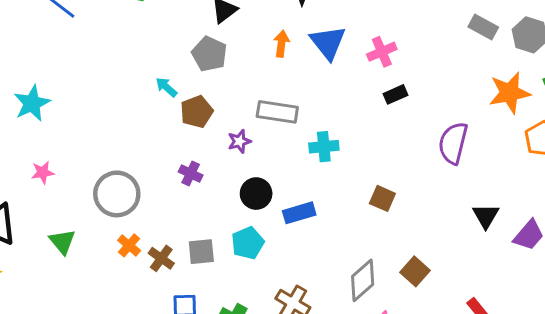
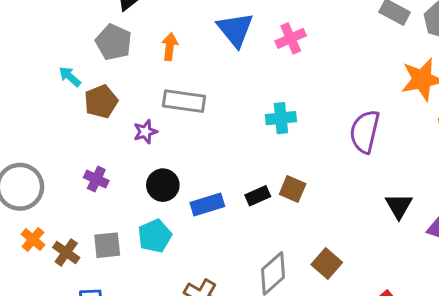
orange arrow: (281, 44) -> (170, 47), moved
black rectangle: (396, 94) -> (258, 196), moved
cyan cross: (324, 147) -> (281, 118), moved
purple cross: (191, 173) -> (96, 179), moved

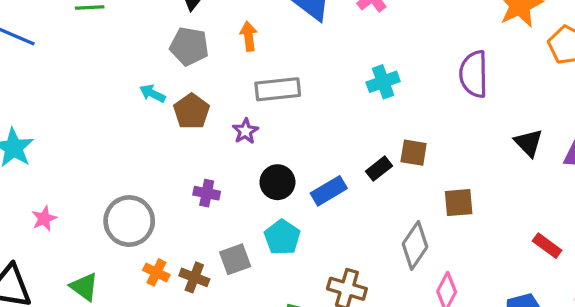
brown square: (327, 264) -> (459, 203), moved, turned -32

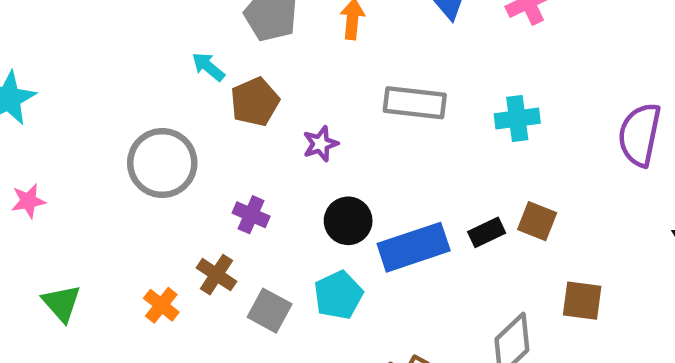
gray rectangle: (278, 89) -> (415, 103), moved
blue rectangle: (329, 191) -> (414, 247), size x1.4
gray circle: (129, 221) -> (162, 163), moved
gray square: (235, 259) -> (270, 311), turned 36
brown cross: (194, 277) -> (216, 275), moved

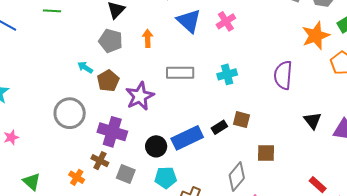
purple star: (320, 144) -> (140, 96), size x1.8
purple cross: (251, 215) -> (112, 132), size x1.8
black circle: (348, 221) -> (156, 146), moved
cyan pentagon: (338, 295) -> (166, 178), moved, turned 30

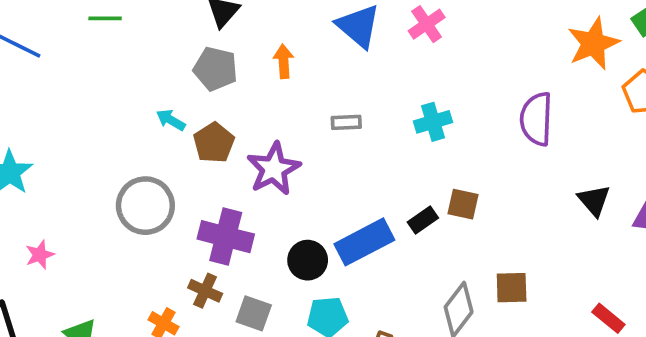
gray rectangle: (180, 73) -> (346, 122), size x0.6
brown square: (266, 153) -> (512, 288), moved

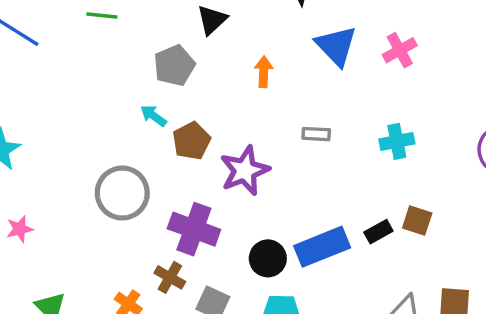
gray pentagon: (215, 69) -> (174, 65), moved, turned 30

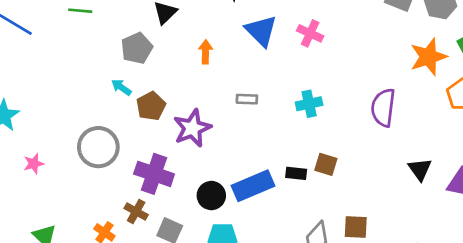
pink cross: (400, 50) -> (310, 33), turned -35
pink star: (20, 229) -> (34, 164), moved
black rectangle: (378, 232) -> (296, 173), turned 36

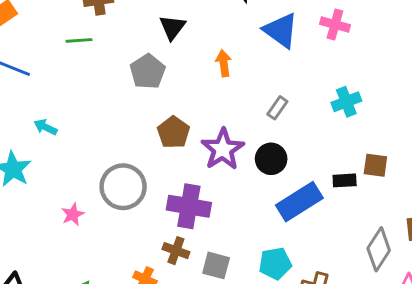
cyan arrow: (121, 87) -> (46, 127), moved
gray rectangle: (247, 99) -> (277, 108), turned -48
pink star: (34, 164) -> (73, 214), moved
black circle: (211, 196) -> (271, 159), moved

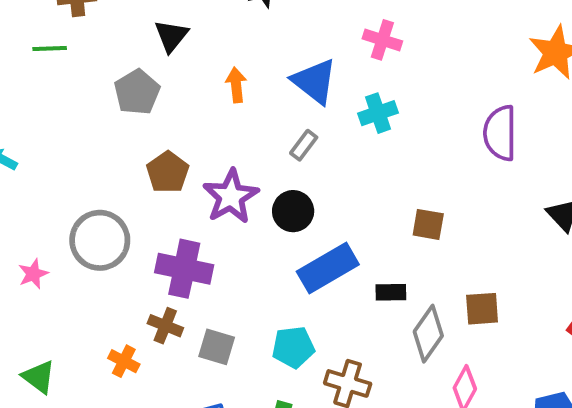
blue triangle: (281, 30) -> (314, 81), moved
cyan cross: (346, 102) -> (378, 113), moved
black rectangle: (345, 180) -> (391, 292), moved

